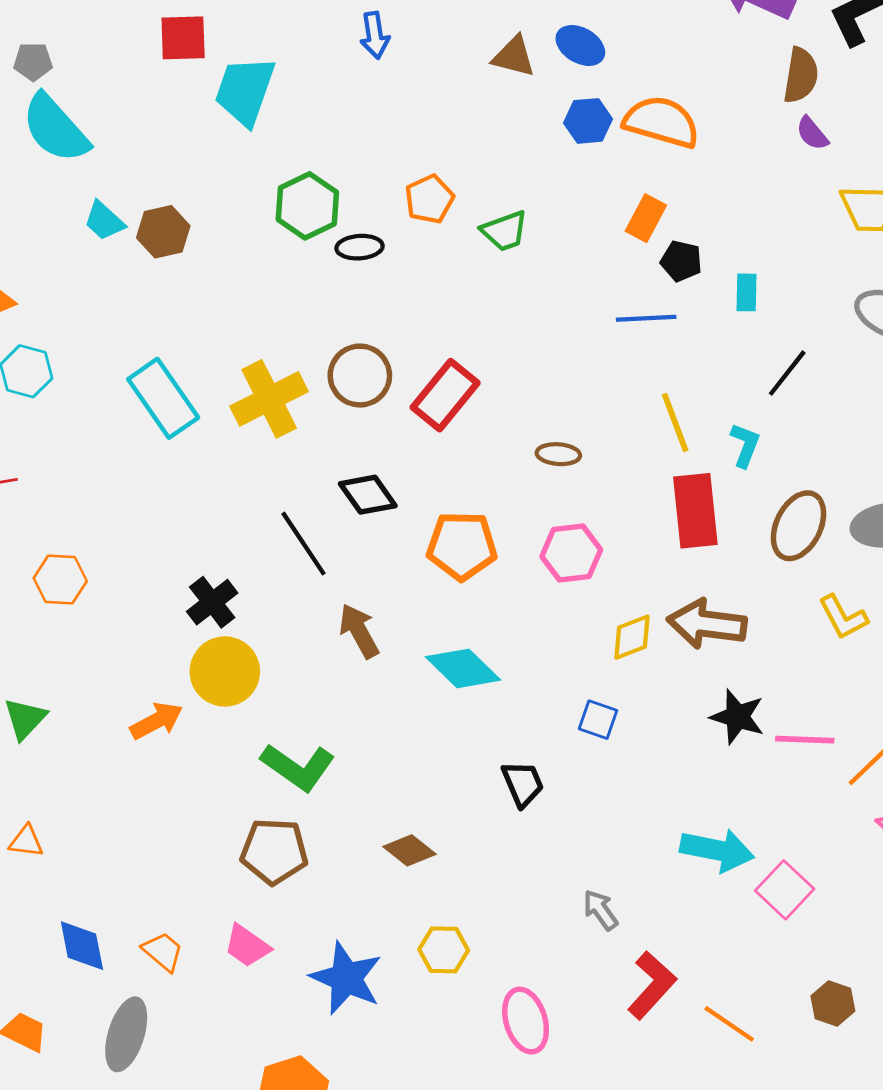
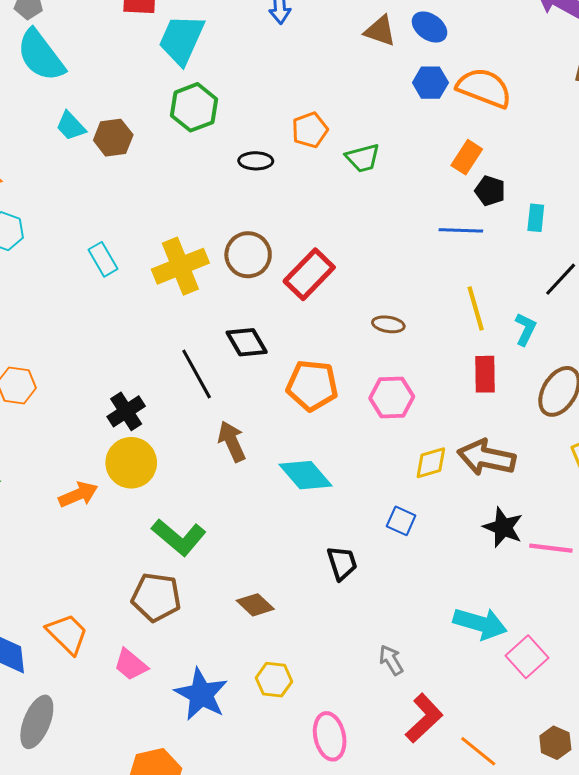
green hexagon: (307, 206) -> (194, 107), moved
cyan rectangle: (163, 398) -> (103, 259), size x0.6
red rectangle: (695, 511) -> (485, 374), size x0.7
orange trapezoid: (163, 952) -> (67, 634), moved, size x1.4

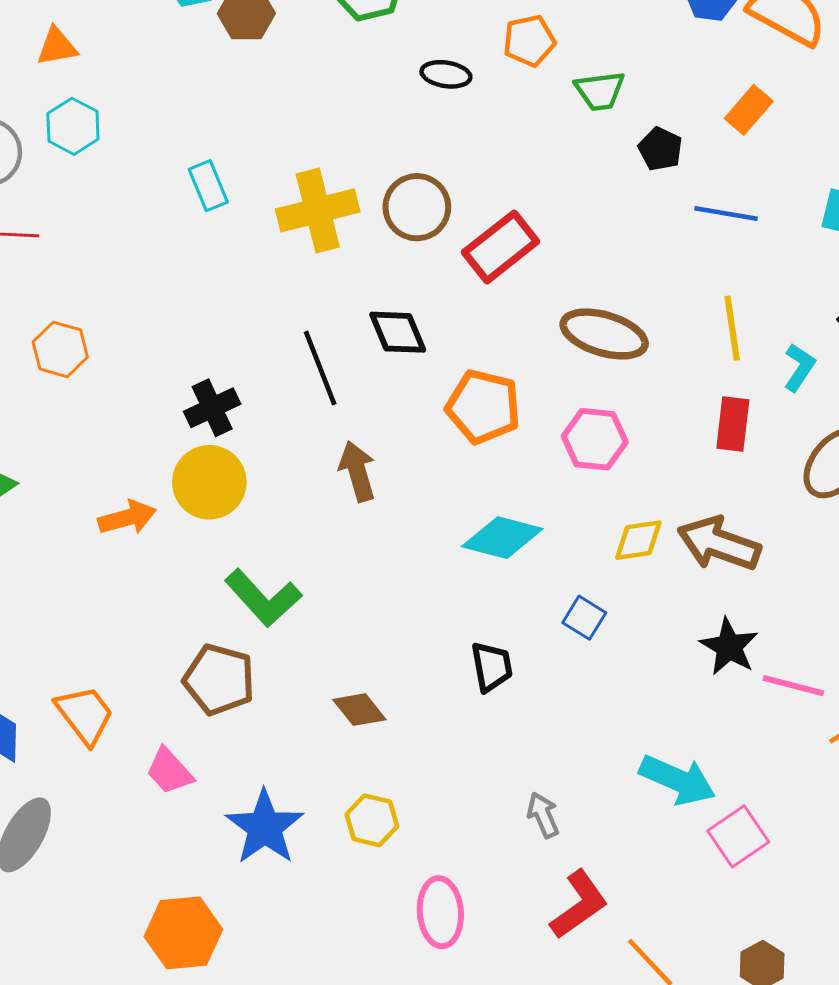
black pentagon: (490, 191) -> (660, 149), moved
brown ellipse: (388, 324) -> (604, 334), size x1.8
cyan diamond: (305, 475) -> (502, 538), moved, turned -42

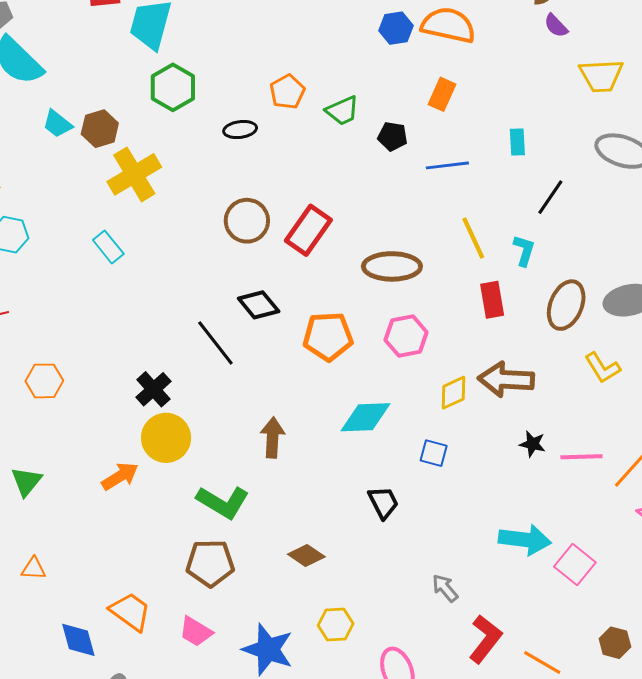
yellow cross: (318, 210) -> (134, 174), moved
brown arrow: (357, 471) -> (273, 438), moved, turned 36
black star: (729, 647) -> (533, 444), size x0.7

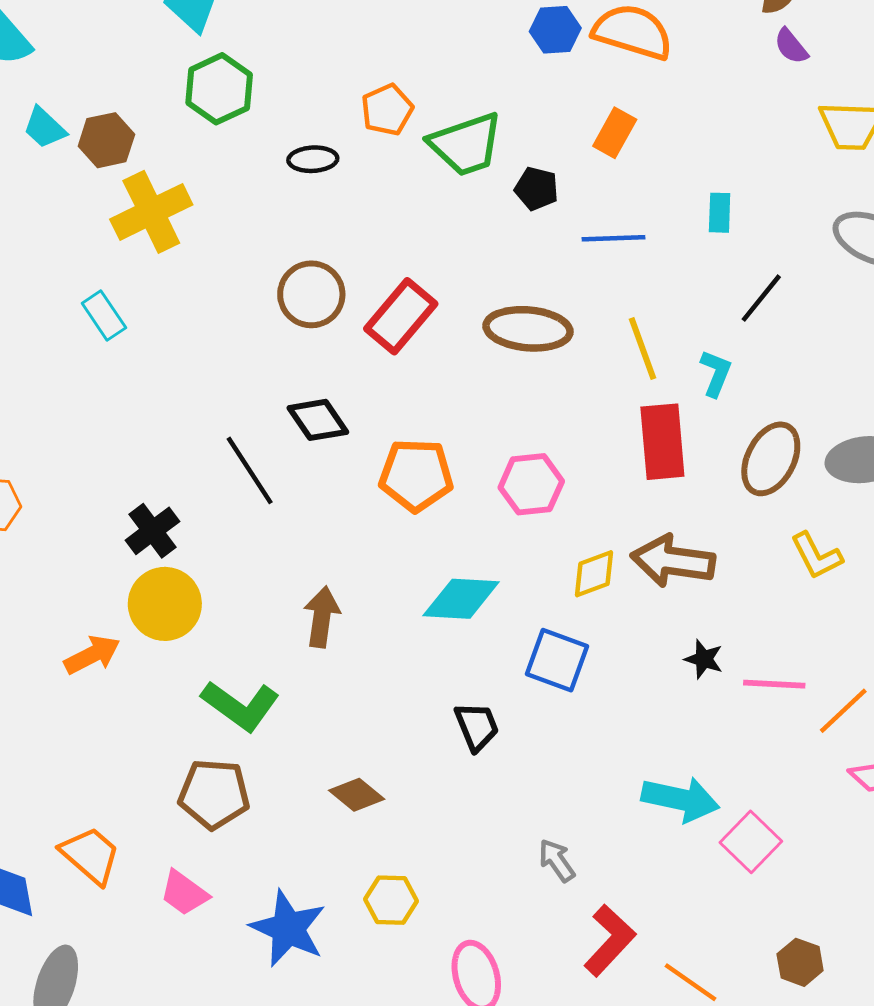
green trapezoid: (342, 111) -> (466, 144), size x1.5
brown ellipse: (392, 266) -> (528, 329), moved
red rectangle: (492, 300) -> (662, 442), size x1.4
blue square: (434, 453) -> (557, 660), size x1.5

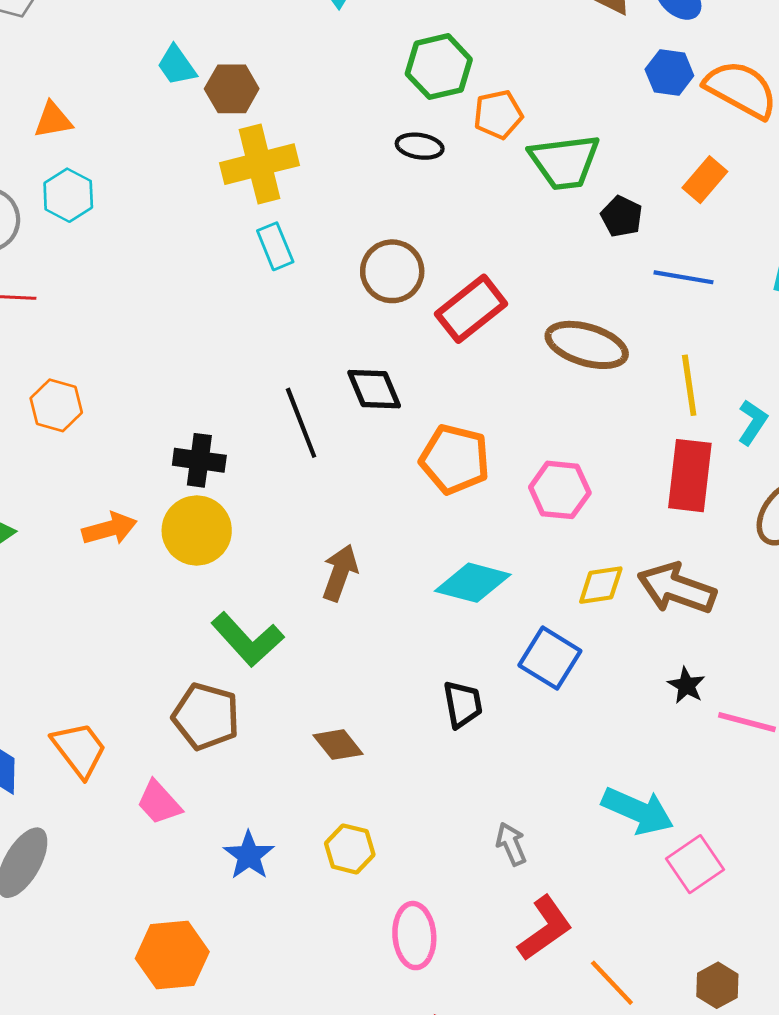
green hexagon: (219, 89) -> (439, 67), moved
cyan rectangle: (104, 315) -> (275, 246), moved
black cross: (152, 531) -> (199, 460), turned 33
orange arrow: (92, 655) -> (109, 529), moved
blue star: (288, 928) -> (249, 855), size x0.7

